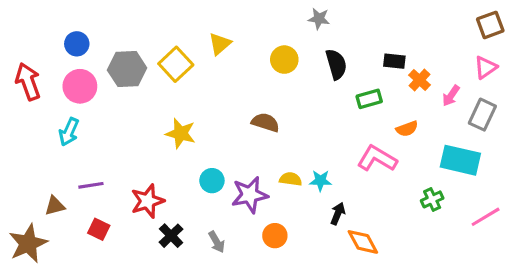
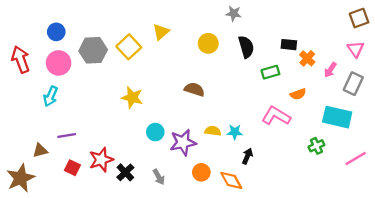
pink triangle: (486, 67) -> (356, 49), turned -30
red star: (148, 201) -> (101, 160), moved
orange diamond: (363, 242) -> (231, 180), moved

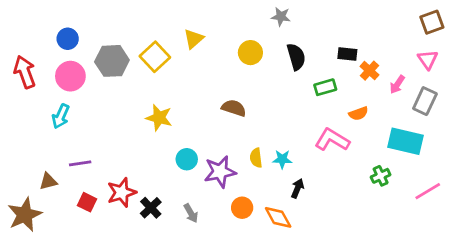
yellow semicircle: (213, 131) -> (256, 158), turned -105

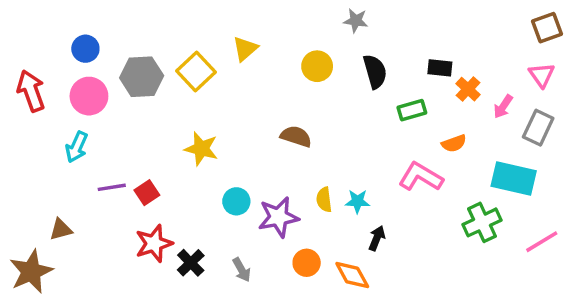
purple line: (80, 163) -> (112, 187), moved
green cross: (381, 176) -> (482, 222), size x1.5
red square: (87, 202) -> (147, 193), moved, turned 30

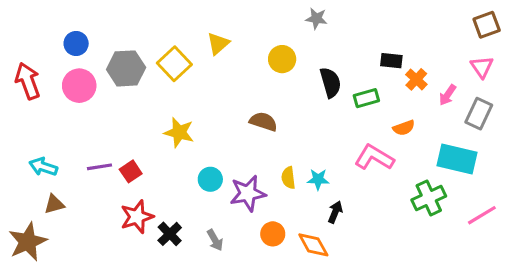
black semicircle: (375, 71) -> (330, 83), moved
cyan arrow: (77, 147) -> (43, 167), moved, turned 84

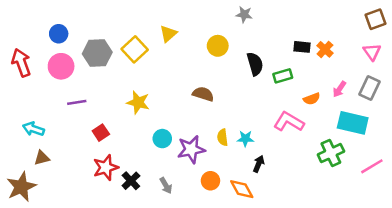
orange cross: (416, 79) -> (325, 49), moved
pink arrow: (448, 95) -> (339, 89), moved
purple line: (99, 167) -> (77, 102), moved

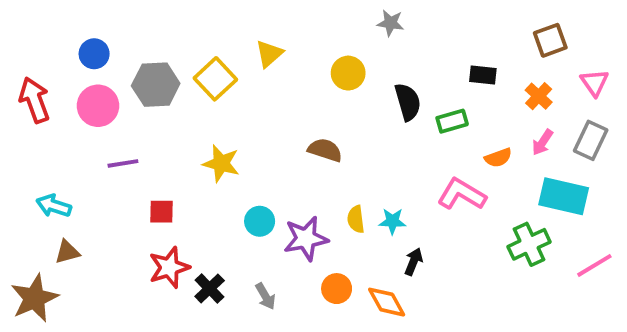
brown square: (376, 19) -> (550, 40), moved
orange cross: (325, 49) -> (539, 96), moved
red square: (101, 133) -> (161, 212), turned 35

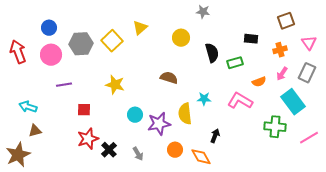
orange cross: (539, 96) -> (280, 50), turned 32
cyan rectangle: (564, 196) -> (293, 102), turned 40
yellow semicircle: (356, 219) -> (185, 114), size x1.5
cyan star: (392, 221) -> (204, 99), moved
green cross: (529, 244) -> (275, 127), turned 30

